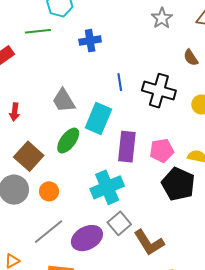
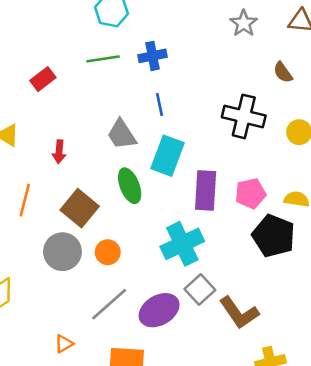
green line: (38, 31) -> (103, 59), moved
blue line: (120, 82) -> (159, 104), moved
green ellipse: (68, 141) -> (130, 186), turned -56

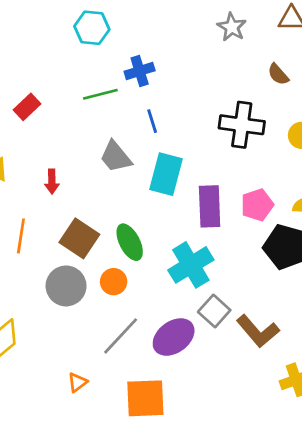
green line: (103, 59) -> (100, 94), moved
green ellipse: (130, 186) -> (130, 242), moved

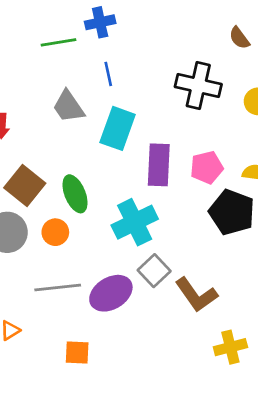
gray line: (121, 336) -> (58, 287), turned 36
orange square: (145, 398) -> (77, 352), size x0.6

